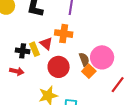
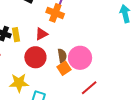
orange cross: (64, 34) -> (55, 13), moved
red triangle: (46, 44) -> (41, 34), moved, turned 40

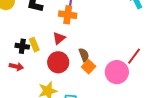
pink circle: (80, 58) -> (117, 72), moved
red line: (89, 88) -> (134, 56), moved

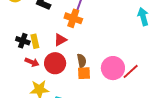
red arrow: (16, 67) -> (32, 62), moved
orange square: (89, 67) -> (84, 73), turned 32
pink circle: (117, 72) -> (113, 68), moved

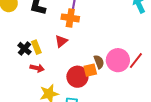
black cross: (23, 41) -> (24, 49), turned 32
brown semicircle: (82, 61) -> (99, 62), moved
red circle: (55, 63) -> (77, 77), moved

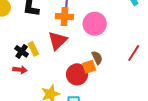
red triangle: (61, 41) -> (58, 41), size x1.5
pink circle: (118, 60) -> (95, 24), moved
red arrow: (37, 68) -> (20, 70), moved

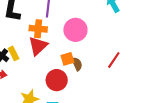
orange cross: (64, 17) -> (38, 29), moved
orange square: (89, 67) -> (67, 59), moved

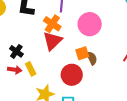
orange cross: (38, 29) -> (52, 24), turned 30
yellow rectangle: (14, 53) -> (31, 69), moved

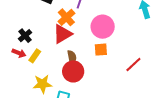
orange square: (82, 53) -> (101, 50), moved
brown semicircle: (92, 58) -> (72, 57), moved
yellow rectangle: (31, 69) -> (35, 56), turned 48

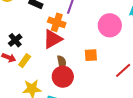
orange cross: (66, 17) -> (57, 22), turned -30
pink circle: (103, 27) -> (110, 25), moved

